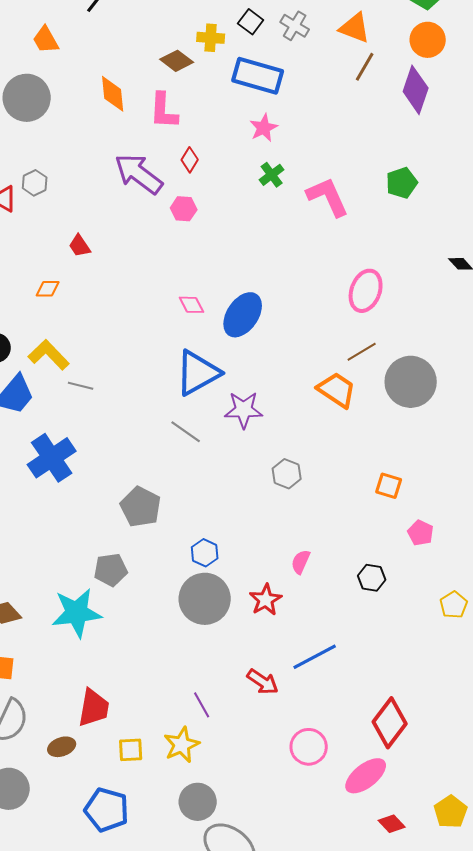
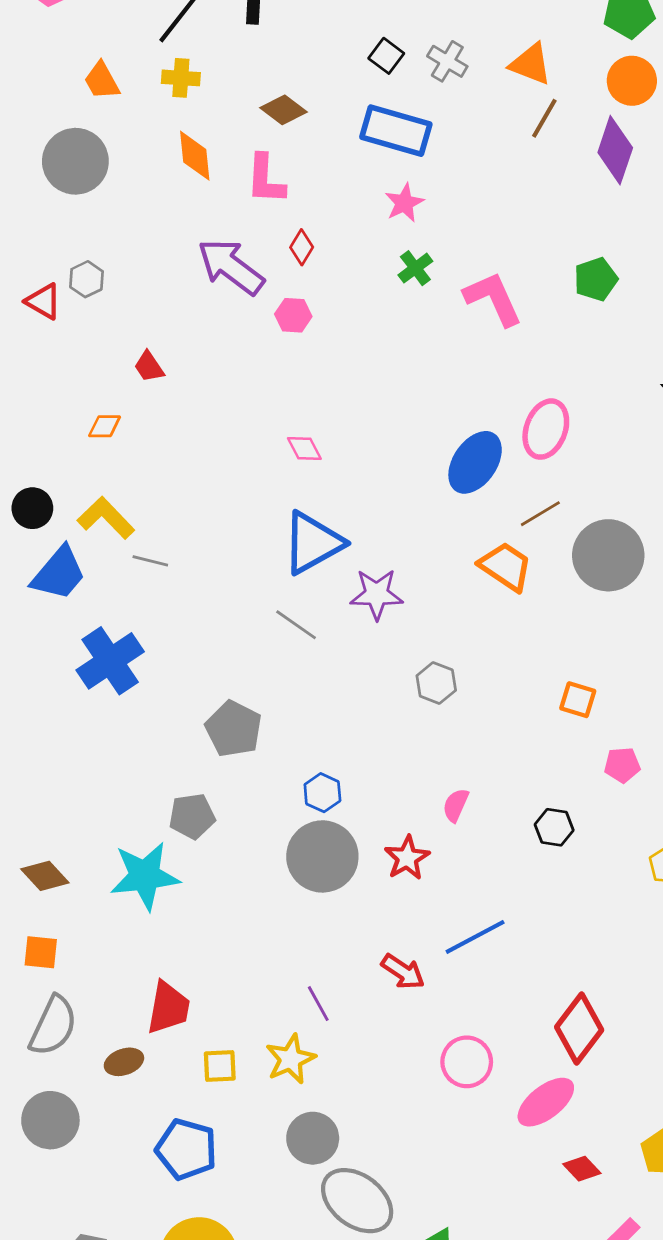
yellow cross: (211, 38) -> (181, 78), moved
blue ellipse: (243, 315) -> (475, 462), moved
pink pentagon: (421, 533) -> (622, 765), turned -30

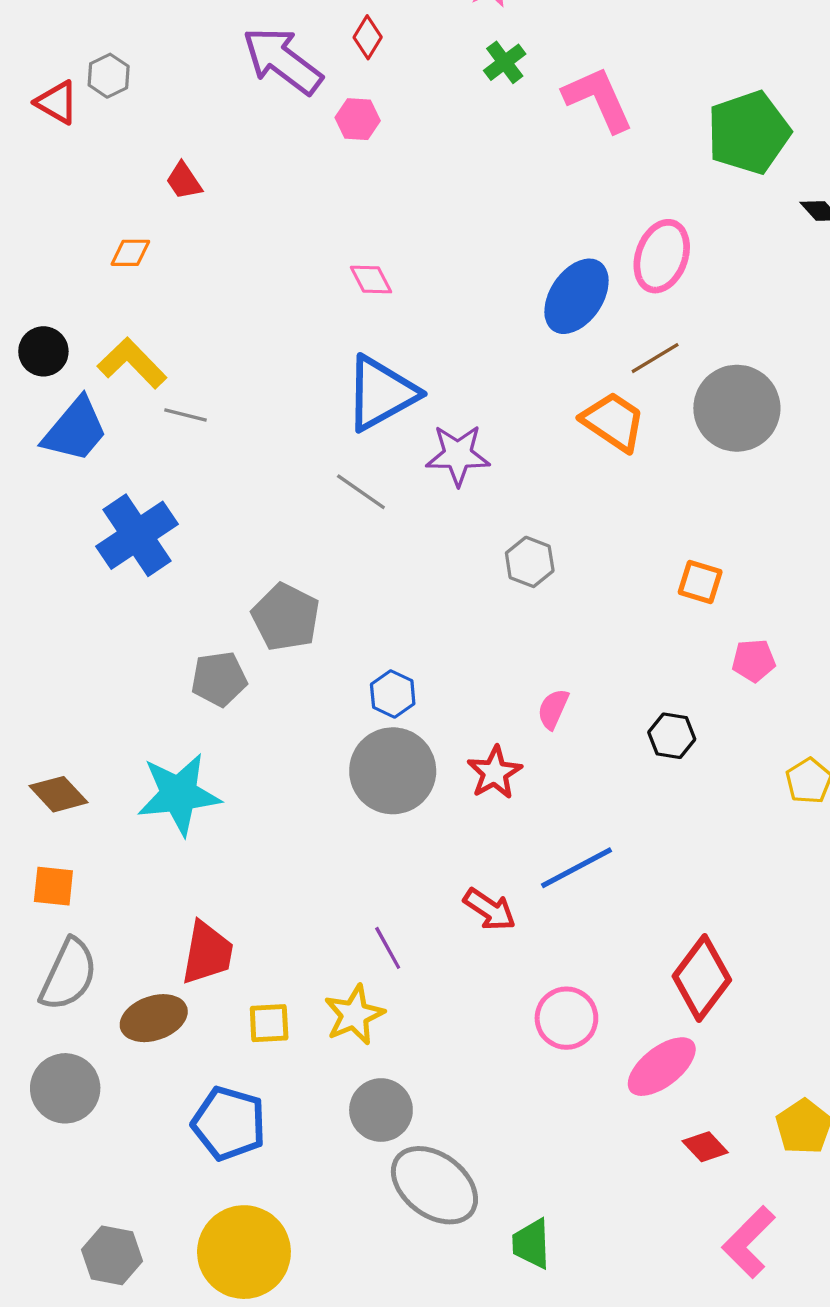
green pentagon: (596, 279) -> (749, 132), moved, size x1.6
gray pentagon: (192, 816) -> (219, 679), moved
brown ellipse: (124, 1062) -> (154, 1018), size x1.4

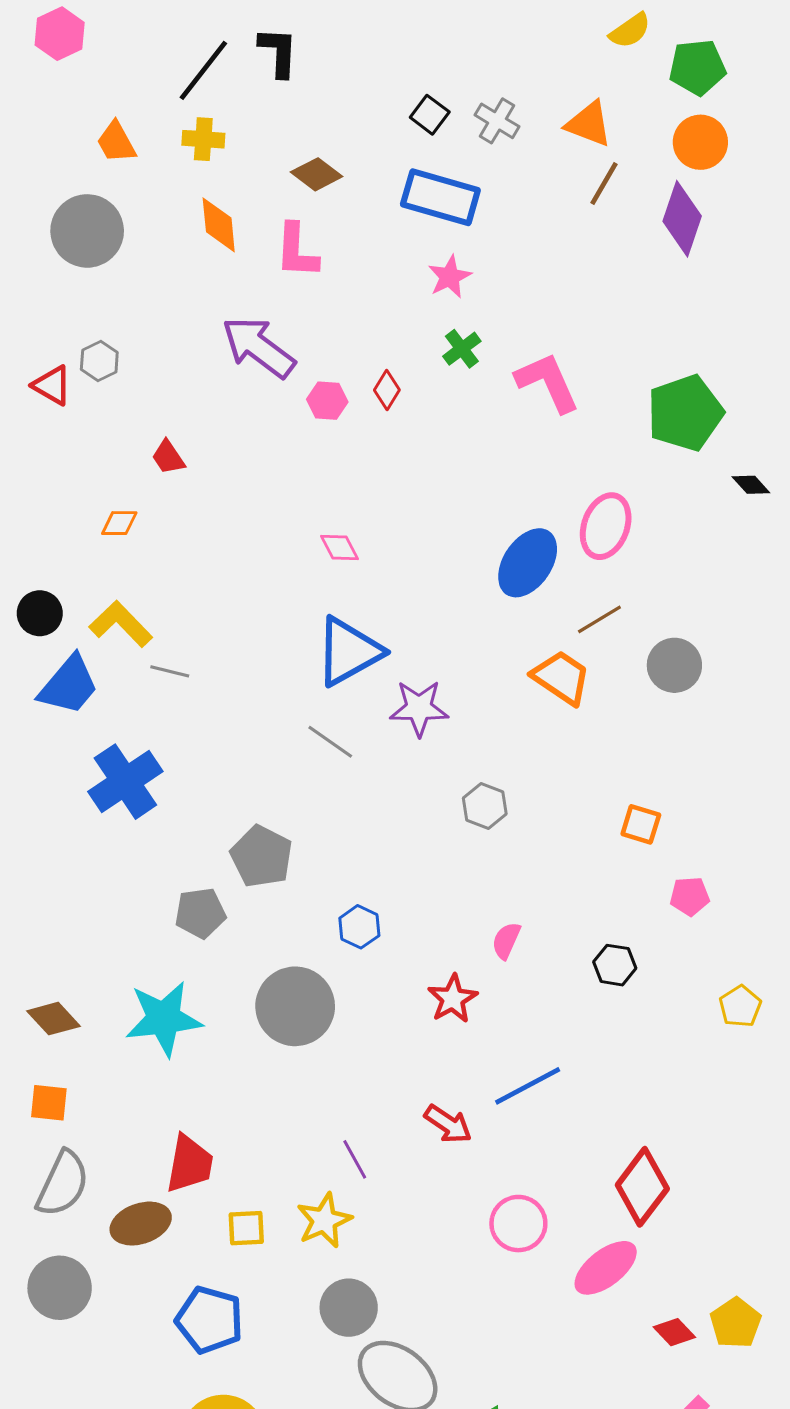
red diamond: (368, 37) -> (387, 390), moved
gray circle: (737, 408) -> (674, 665), size x0.7
gray circle: (393, 771) -> (295, 1006), moved
red diamond: (705, 1147) -> (674, 1332), moved

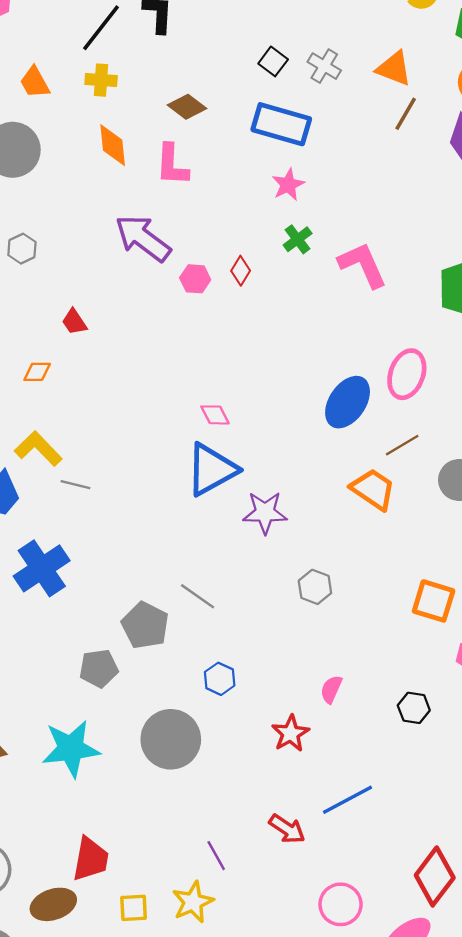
pink diamond: (339, 548) -> (215, 415), moved
gray line: (330, 742) -> (198, 596), moved
orange square: (641, 824) -> (434, 601), size x1.4

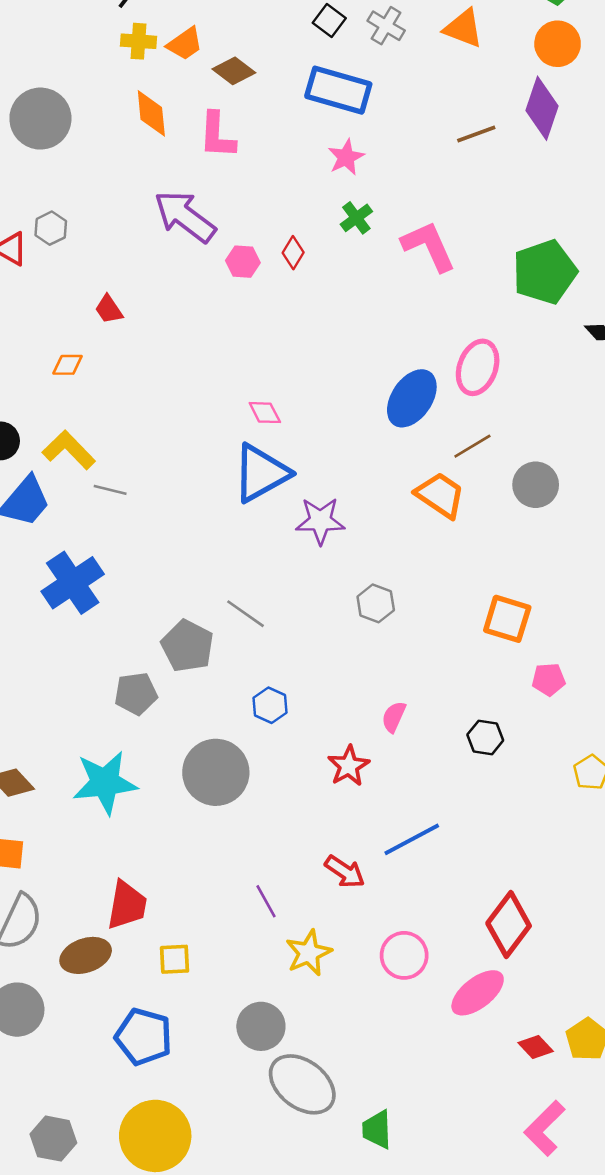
orange trapezoid: (35, 82) -> (185, 44), moved, turned -96
brown line: (406, 114) -> (476, 134), moved, turned 40
yellow star: (193, 902) -> (309, 953), moved

